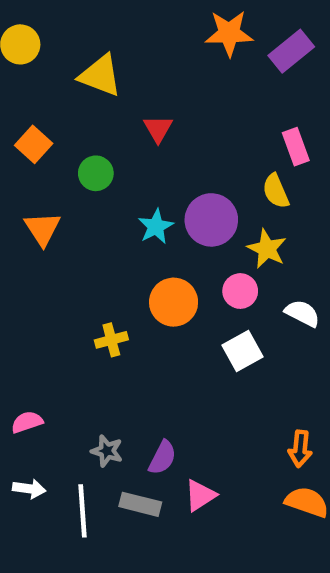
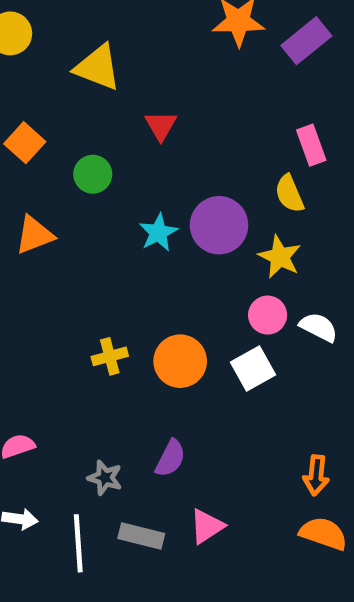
orange triangle: (42, 229) -> (35, 235), turned 42
pink circle: (240, 291) -> (268, 315), moved
orange circle: (174, 302) -> (180, 361), moved
purple semicircle: (162, 458) -> (170, 458), moved

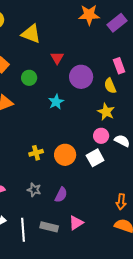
purple circle: (219, 225) -> (81, 77), moved
gray star: (105, 478) -> (34, 190), moved

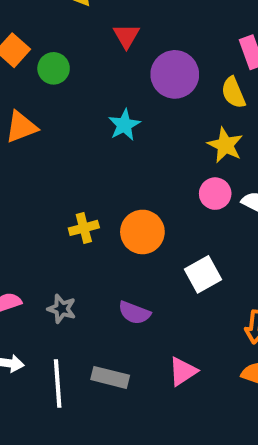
green circle: (29, 78) -> (54, 68), moved
white square: (95, 158) -> (203, 274), moved
gray star: (34, 190) -> (62, 309), moved
purple semicircle: (61, 195) -> (134, 313), turned 84
pink triangle: (76, 223) -> (183, 371), moved

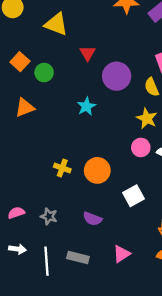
yellow cross: (84, 228) -> (62, 168), turned 35

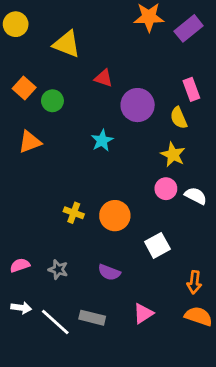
red triangle: (88, 53) -> (104, 78), turned -42
white line: (46, 261) -> (55, 322), turned -44

